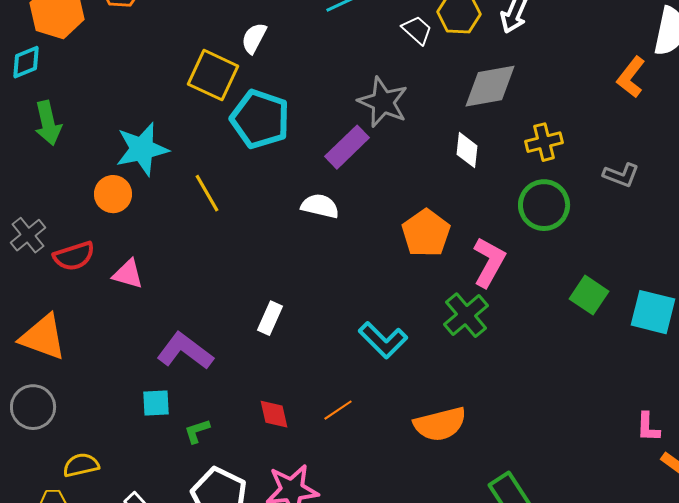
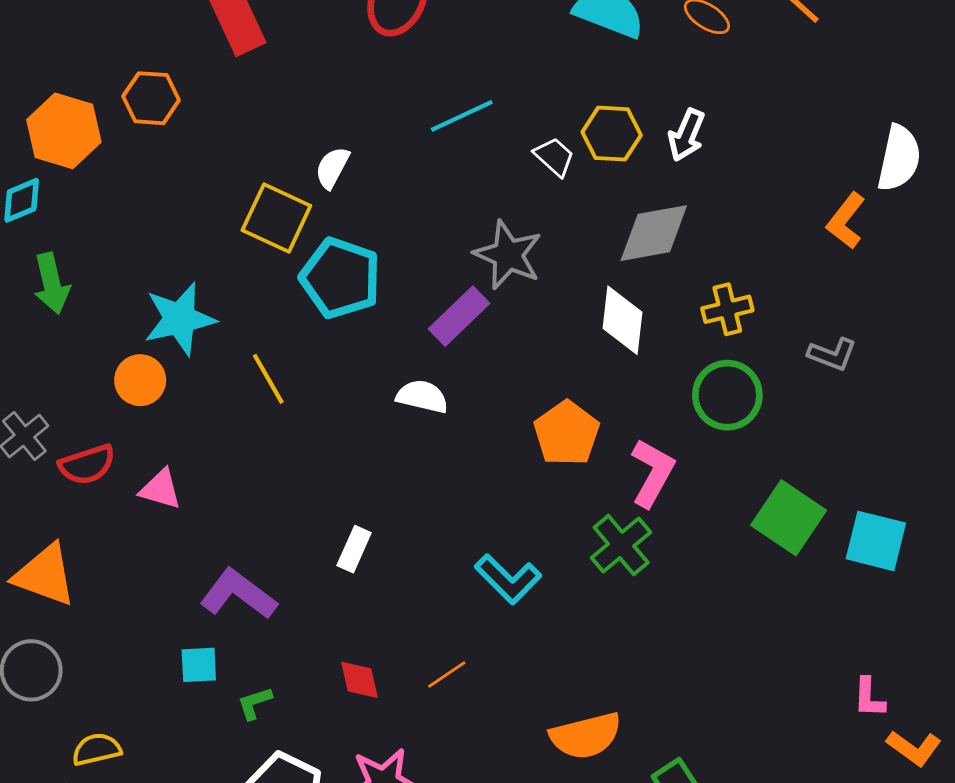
white diamond: (467, 150) -> (622, 320), size x1.4
green square: (589, 295) -> (789, 518), size x1.4
orange semicircle: (440, 424) -> (586, 736), moved

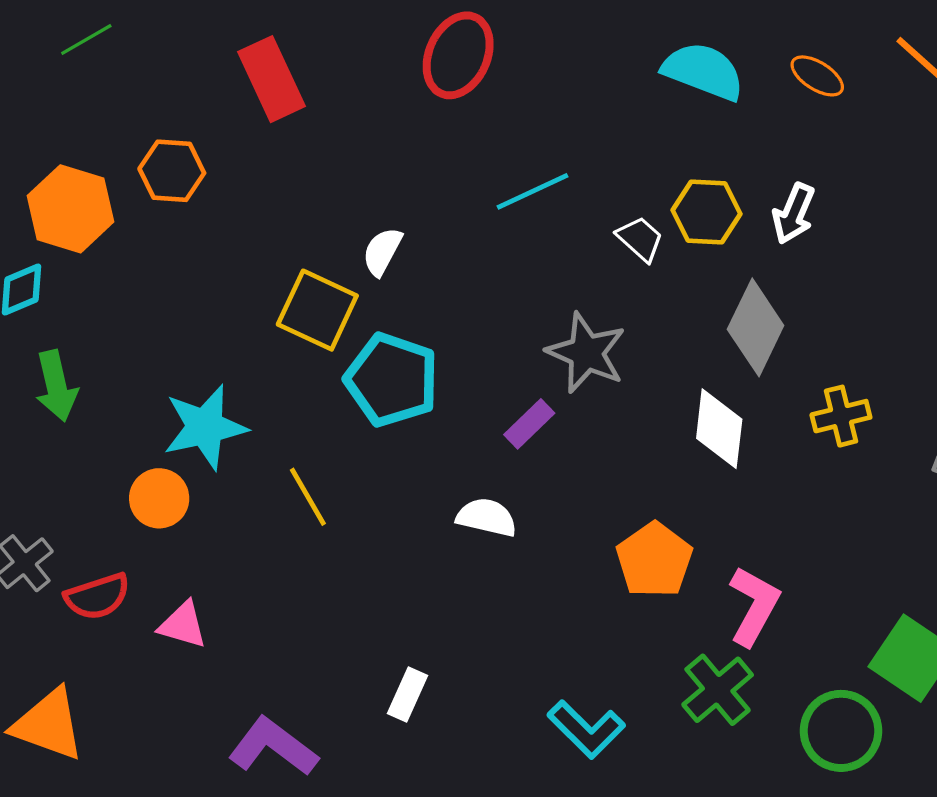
gray diamond: (654, 233) -> (756, 327), turned -54
purple rectangle: (459, 316) -> (529, 424), size x0.7
green circle: (727, 395) -> (841, 731), moved

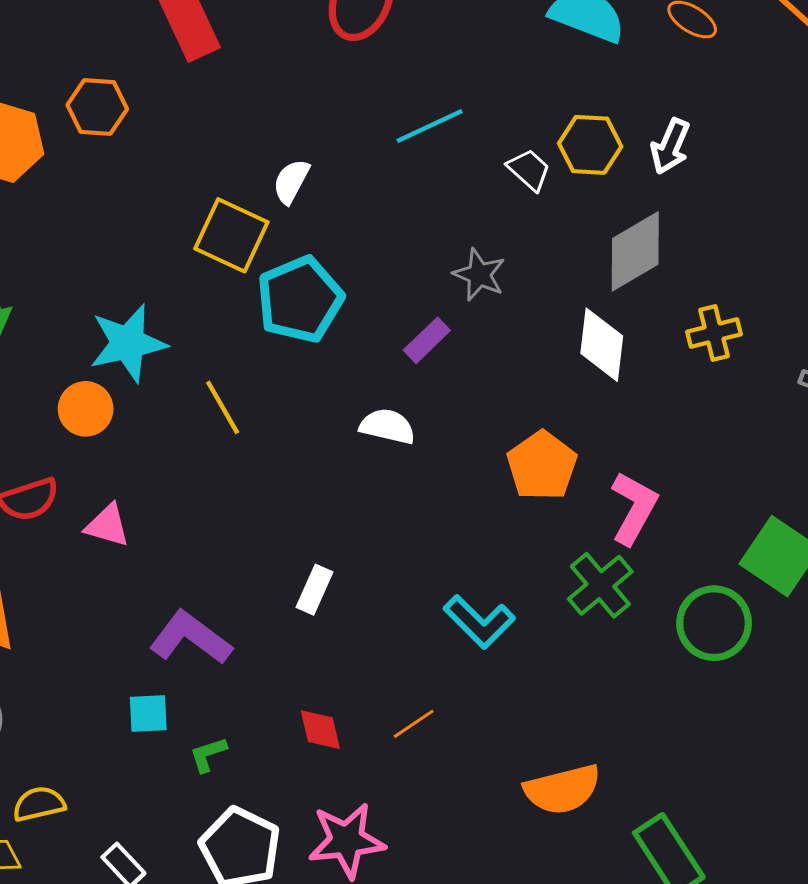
gray diamond: (756, 327) -> (635, 251), turned 34
gray star: (586, 353) -> (479, 275), size x0.7
cyan pentagon: (392, 380) -> (300, 299), turned 30

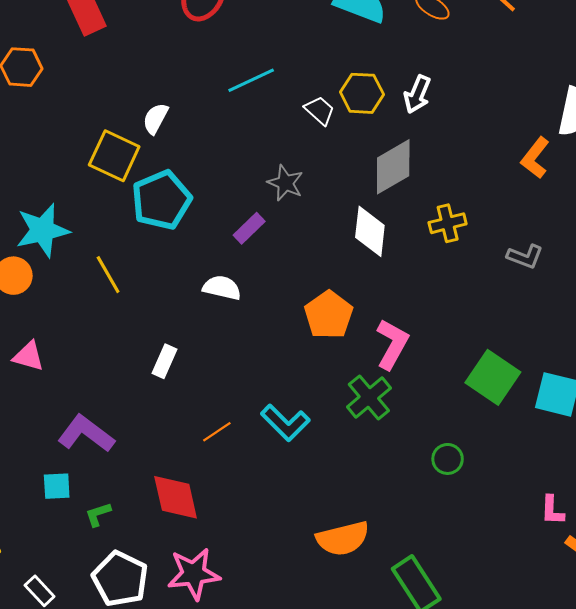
white rectangle: (315, 590) -> (164, 361), moved
green circle: (714, 623) -> (448, 459), moved, size x0.6
orange line: (414, 724) -> (217, 432), moved
red diamond: (320, 730) -> (176, 497), size x1.6

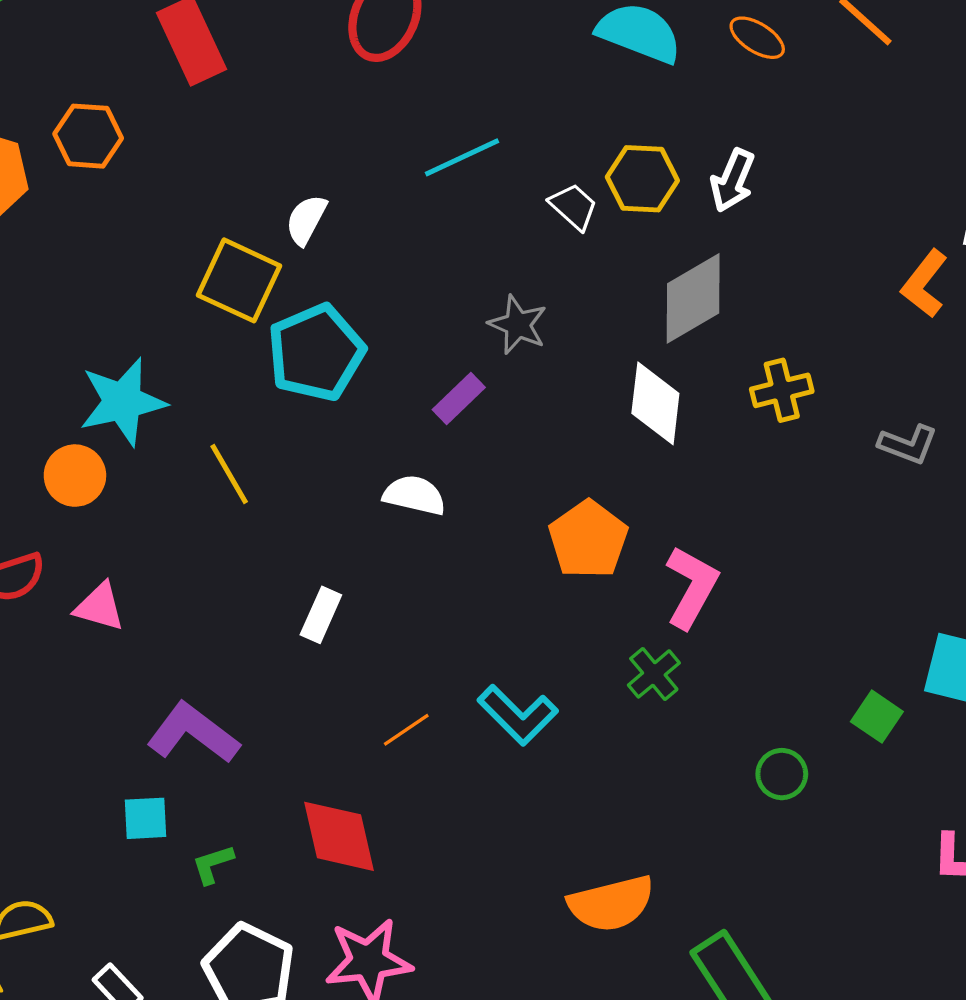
green square: (493, 377) -> (877, 717), moved, size x0.6
green cross: (369, 398) -> (654, 674), size x0.7

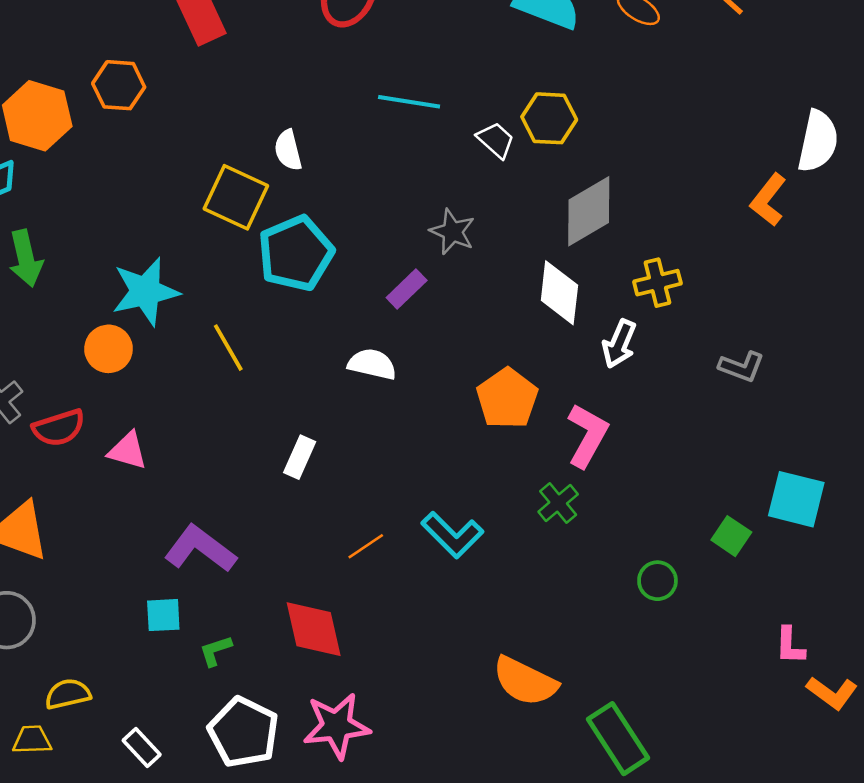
cyan line: (462, 157) -> (409, 102), turned 34
white arrow: (733, 180) -> (619, 344), moved
white semicircle: (306, 220) -> (288, 150), turned -42
gray L-shape: (908, 444) -> (742, 367), moved
orange semicircle: (611, 904) -> (525, 681), turned 40

